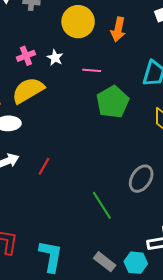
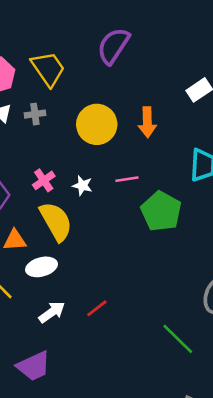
white star: (55, 58) -> (82, 186), moved
yellow semicircle: (28, 90) -> (56, 221), turned 104
red line: (44, 166) -> (97, 308), turned 36

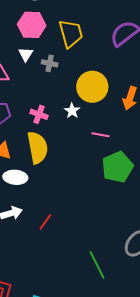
pink cross: (44, 180) -> (39, 114), turned 36
white star: (82, 186) -> (72, 111), moved
red line: (97, 308) -> (45, 222), turned -36

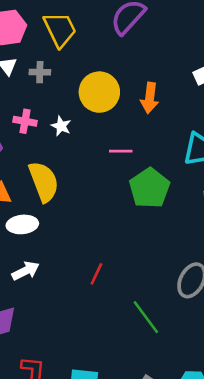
white star: (72, 111) -> (61, 126), moved
pink cross: (39, 114) -> (25, 121), moved
red line: (45, 222) -> (96, 274), moved

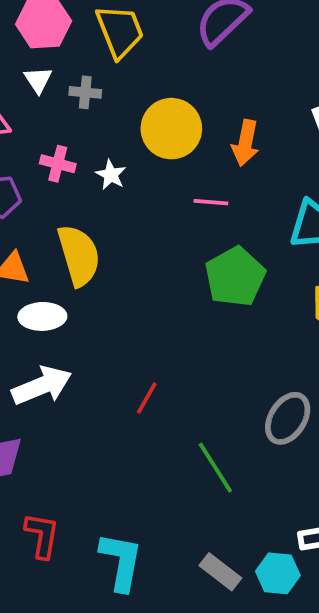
pink line: (121, 151) -> (211, 202), moved
white arrow: (25, 271) -> (42, 386), size x1.4

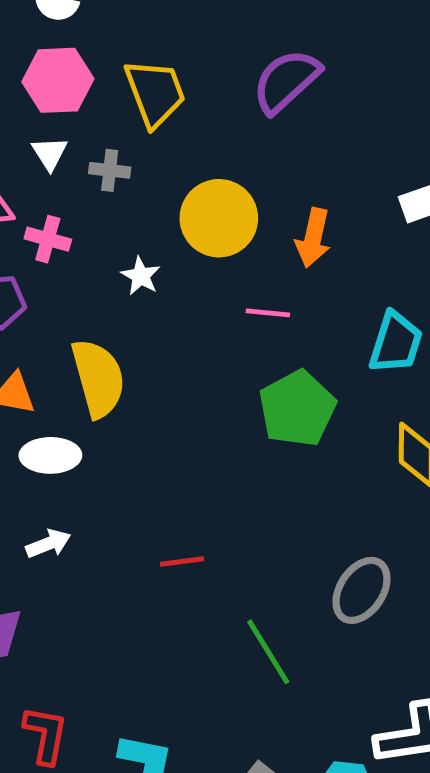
pink cross: (58, 164) -> (48, 239), moved
white arrow: (42, 386) -> (48, 544), size x0.6
red line: (147, 398) -> (182, 562), turned 52

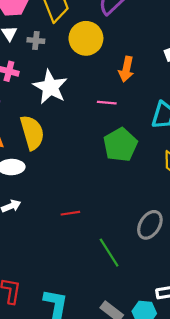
yellow circle: (219, 218) -> (86, 38), moved
white star: (141, 276) -> (50, 87), size x2.0

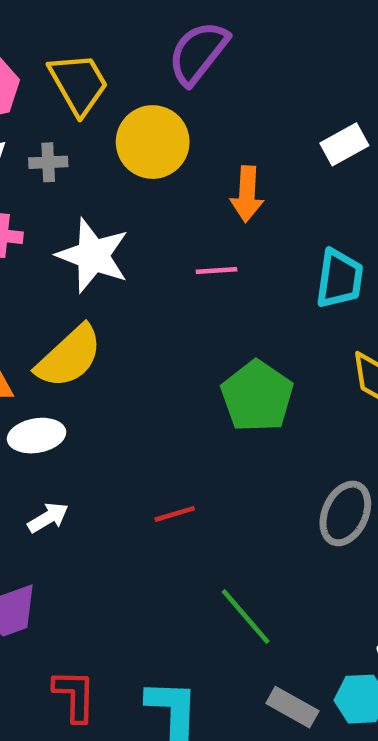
yellow semicircle: (32, 133) -> (69, 357), turned 72
green pentagon: (120, 145) -> (257, 396), moved
green line: (109, 253) -> (246, 616), moved

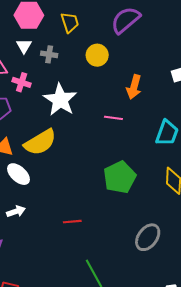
yellow trapezoid: (79, 84) -> (70, 22), size x0.7
yellow circle: (153, 142) -> (97, 55), size x0.7
white ellipse: (37, 436) -> (18, 174), turned 40

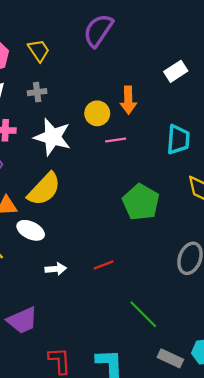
gray cross: (49, 54) -> (37, 92), moved
yellow circle: (97, 55) -> (97, 113), moved
white arrow: (16, 211) -> (56, 269), moved, turned 30

